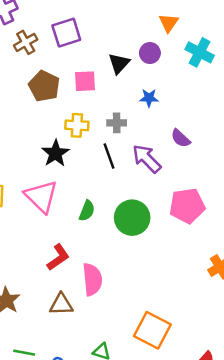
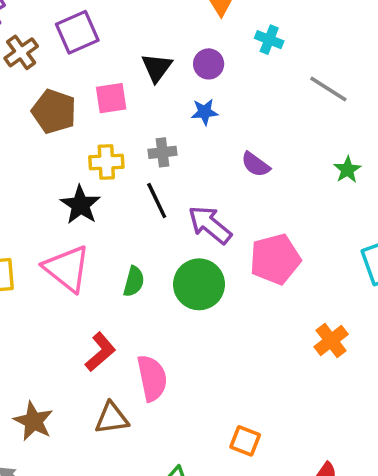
cyan cross: (200, 52) -> (269, 40), size x0.7
purple circle: (150, 53) -> (209, 64), moved
purple arrow: (147, 159) -> (210, 225), moved
orange square: (152, 330) -> (245, 441), size x0.6

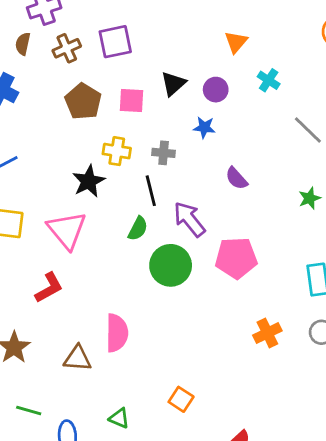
green semicircle: (134, 281) -> (138, 229), moved
red L-shape: (100, 352) -> (49, 288), moved

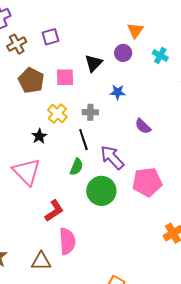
purple square: (115, 42) -> (50, 37), size x0.7
purple circle: (216, 90) -> (123, 53), moved
yellow cross: (117, 151) -> (57, 114), turned 36
black star: (89, 181) -> (39, 136), size x0.7
red L-shape: (49, 288) -> (54, 211), moved

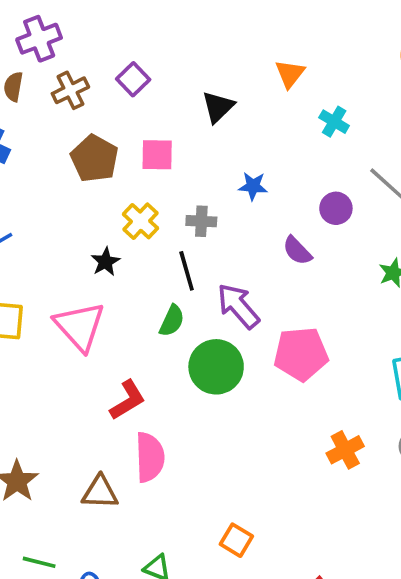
purple square: (50, 37) -> (133, 79), turned -30
purple circle: (123, 53) -> (336, 208), moved
black triangle: (93, 63) -> (218, 107), moved

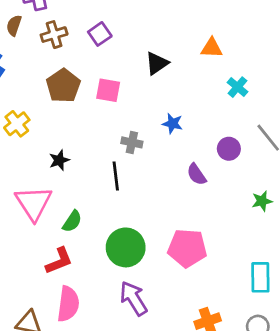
orange triangle: (290, 74) -> (212, 48), turned 45
yellow cross: (141, 221) -> (17, 124), moved
purple arrow: (238, 306) -> (133, 298), moved
green semicircle: (172, 321) -> (72, 221), moved

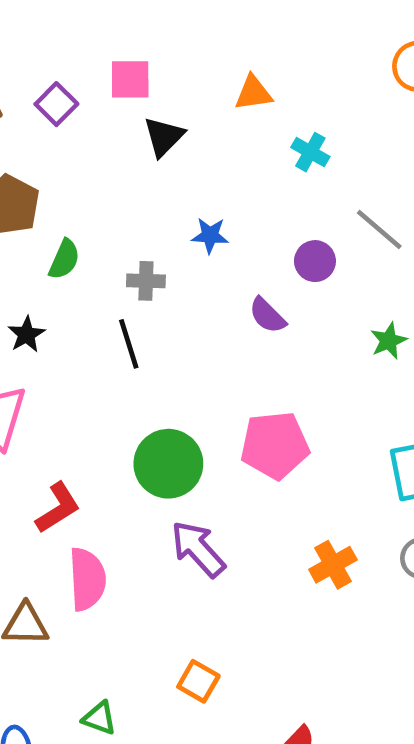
pink square: (108, 90) -> (130, 79), moved
green semicircle: (72, 221) -> (64, 259), moved

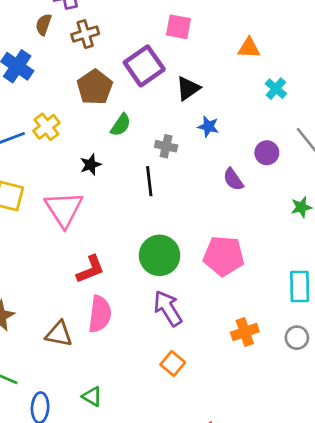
purple square: (56, 104) -> (144, 66), moved, size x1.6
black triangle: (164, 137) -> (188, 88), moved
orange square: (198, 681) -> (173, 364), moved

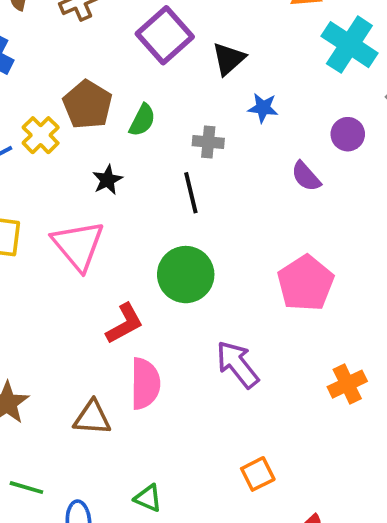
brown pentagon: (95, 87) -> (88, 105), moved
cyan cross: (276, 89) -> (349, 45), size x1.8
green circle: (160, 255) -> (186, 275), moved
pink pentagon: (224, 256) -> (306, 283), turned -30
orange square: (173, 364) -> (258, 474), moved, turned 30

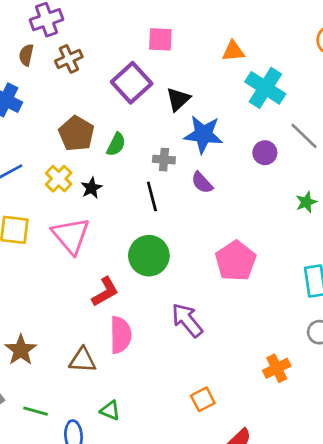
blue star: (263, 108) -> (203, 134), size x1.8
yellow cross: (41, 135) -> (59, 179), moved
purple semicircle: (306, 176) -> (202, 183), moved
orange cross: (347, 384) -> (277, 368), moved
green triangle: (148, 498) -> (110, 410), moved

